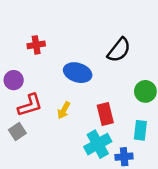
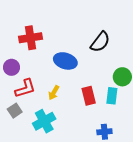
red cross: (36, 45) -> (30, 38), size x1.5
cyan rectangle: (140, 130) -> (112, 96), moved
cyan cross: (98, 144) -> (44, 121), moved

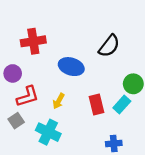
cyan rectangle: (112, 96) -> (122, 104), turned 35
cyan cross: (44, 121) -> (48, 132), turned -35

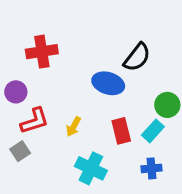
blue ellipse: (71, 67) -> (108, 83), moved
cyan cross: (48, 132) -> (91, 168), moved
blue cross: (114, 144) -> (151, 168), moved

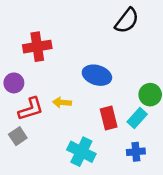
black semicircle: (137, 57) -> (127, 21), moved
yellow arrow: (74, 127) -> (62, 102), moved, turned 66

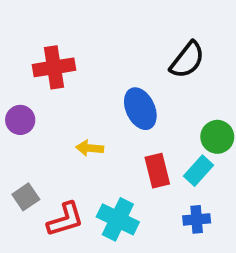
black semicircle: (127, 21) -> (187, 60), moved
blue ellipse: (97, 75) -> (140, 109), turned 48
red L-shape: (31, 109) -> (65, 219), moved

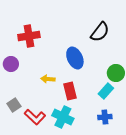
red rectangle: (157, 171) -> (70, 91), moved
red L-shape: (65, 219) -> (35, 117), turned 60

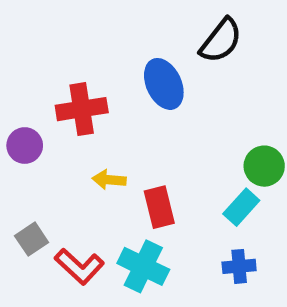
black semicircle: (100, 32) -> (221, 41), moved
red cross: (29, 36) -> (82, 109), moved
blue ellipse: (75, 58) -> (164, 84), moved

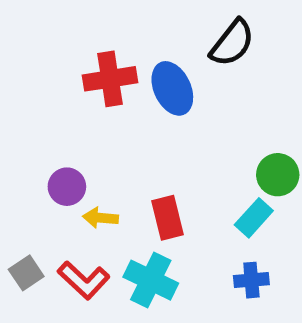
red cross: (82, 109) -> (110, 79), moved
purple circle: (25, 146) -> (67, 187), moved
yellow arrow: (109, 180) -> (100, 218), moved
gray square: (32, 239) -> (26, 273), moved

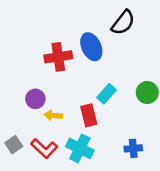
red cross: (110, 79) -> (58, 57), moved
cyan rectangle: (254, 218) -> (107, 94), moved

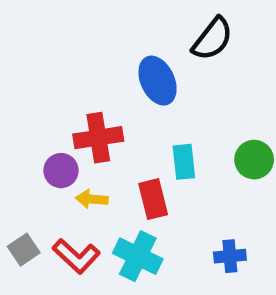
red cross: (58, 57) -> (98, 138), moved
cyan rectangle: (107, 94) -> (184, 162), turned -48

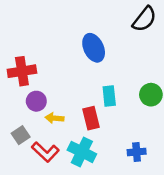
black semicircle: (212, 39) -> (144, 19), moved
red cross: (98, 138) -> (22, 71), moved
gray square: (24, 250) -> (21, 135), moved

